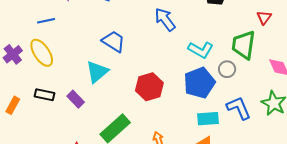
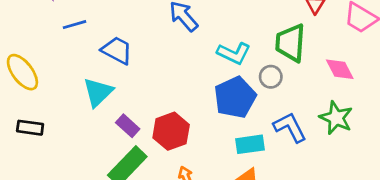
blue line: (46, 21) -> (74, 25), moved
red hexagon: (149, 87) -> (171, 131), moved
purple rectangle: (76, 99) -> (128, 126), moved

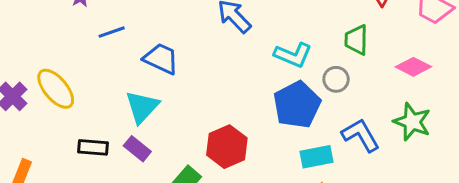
green trapezoid: (290, 43) -> (356, 40), size x0.7
pink diamond: (340, 69) -> (413, 67), turned -32
purple rectangle: (128, 126) -> (137, 149), moved
black rectangle: (30, 128) -> (93, 147), moved

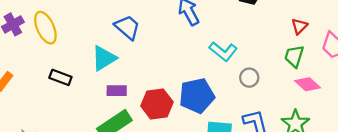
green trapezoid: (356, 40) -> (294, 56), moved
blue pentagon: (297, 105) -> (197, 96), moved
purple rectangle: (137, 149) -> (117, 91), moved, turned -54

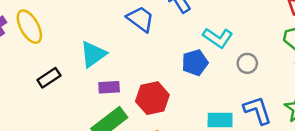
blue trapezoid: (127, 27) -> (140, 19), moved
black rectangle: (60, 77) -> (49, 78), turned -50
blue pentagon: (197, 96) -> (195, 63), moved, size x0.7

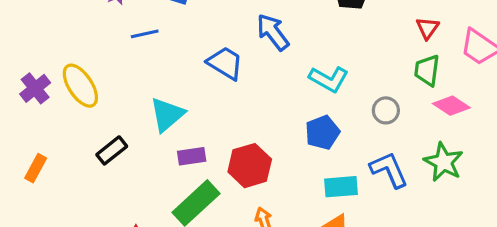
blue pentagon: (195, 63) -> (322, 132), moved
gray circle: (247, 63) -> (386, 110), moved

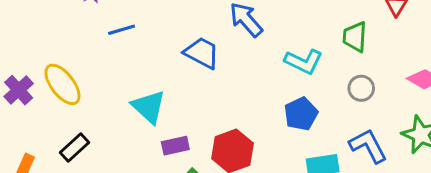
green trapezoid: (427, 70) -> (355, 37), moved
cyan triangle: (167, 115) -> (149, 107), turned -33
black rectangle: (112, 150) -> (75, 148), moved

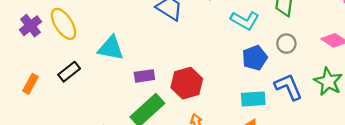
cyan triangle: (149, 107) -> (111, 48), moved, turned -36
blue pentagon: (301, 114) -> (255, 58), moved

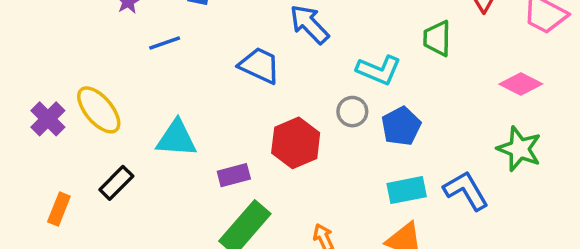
gray circle: (286, 44) -> (352, 112), moved
red hexagon: (187, 83) -> (296, 143), moved
blue L-shape: (288, 87) -> (466, 191), moved

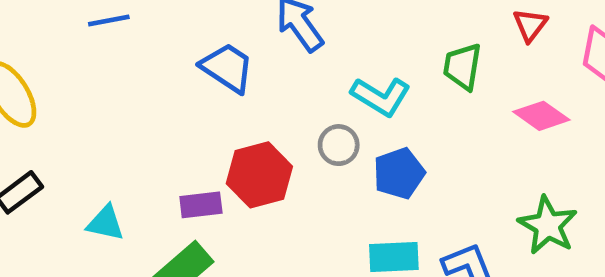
pink diamond: (521, 84) -> (541, 116), moved
cyan triangle: (176, 138) -> (105, 223), moved, size x0.7
purple rectangle: (234, 175) -> (201, 205), moved

